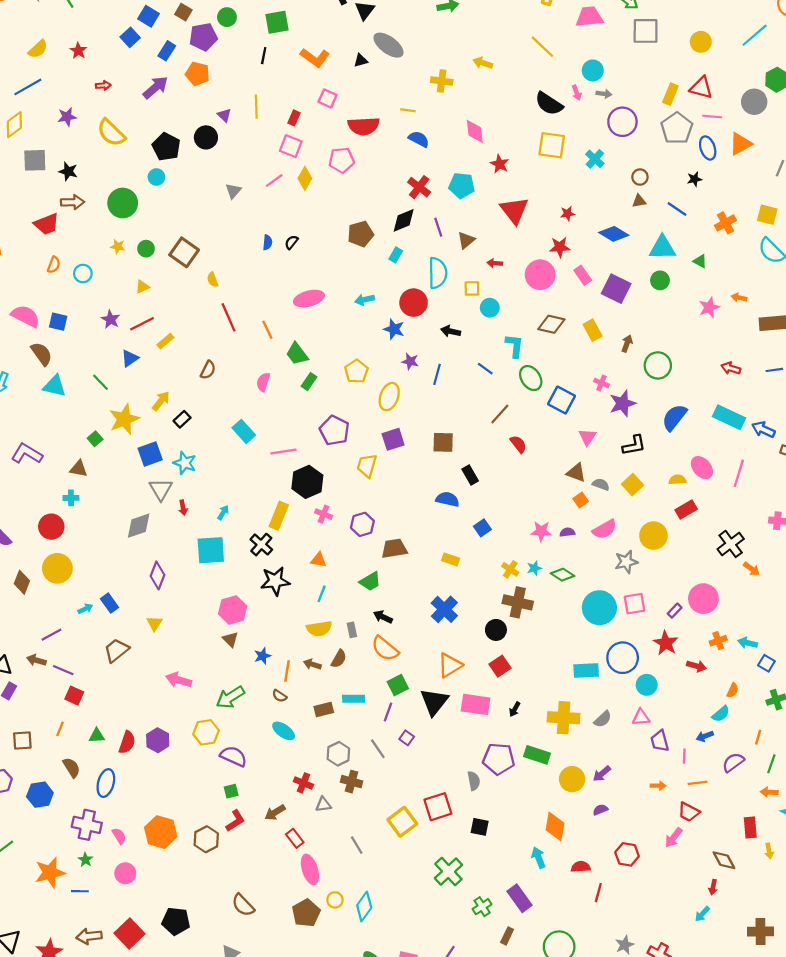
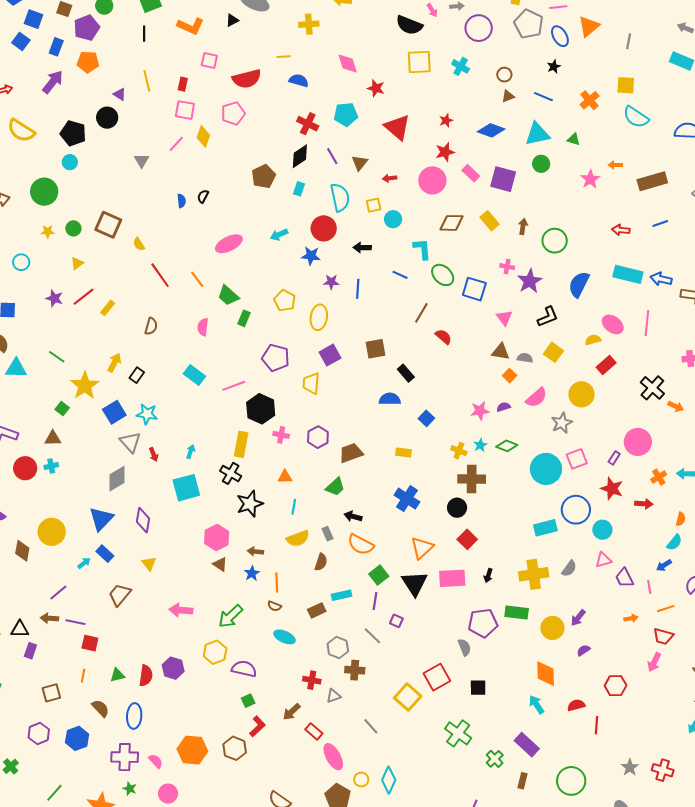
blue triangle: (130, 358) -> (101, 519), moved, size x1.5
red circle: (51, 527) -> (25, 468), moved
brown arrow: (312, 664) -> (255, 551), moved

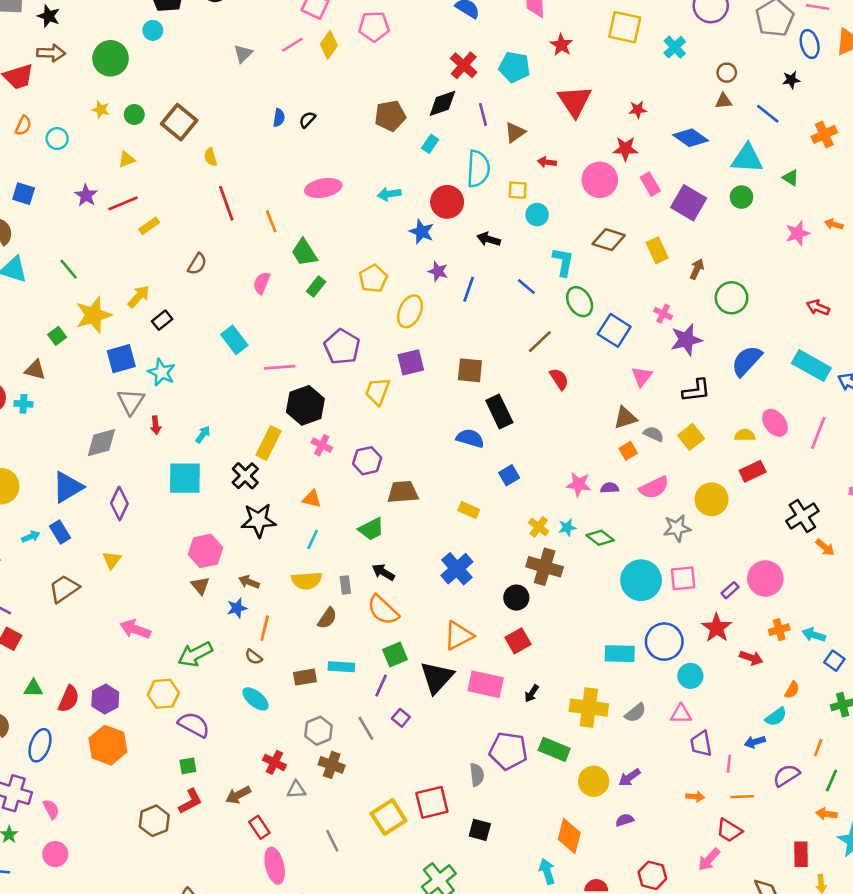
brown triangle: (501, 352) -> (625, 418), turned -42
black rectangle: (406, 373) -> (499, 411), size x1.4
orange hexagon: (192, 750) -> (108, 745), moved

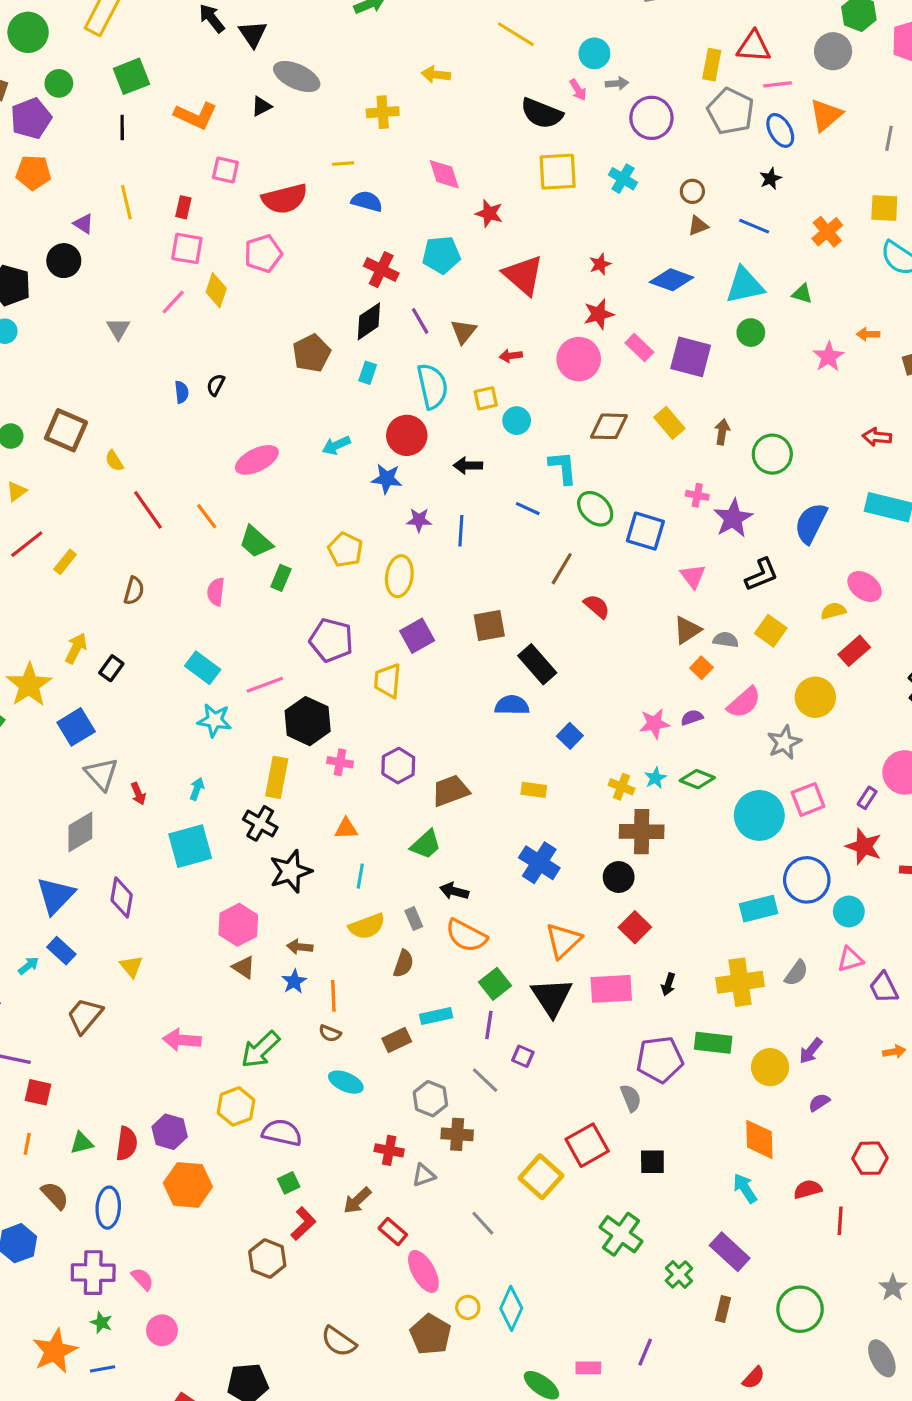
cyan star: (162, 372) -> (214, 720), moved

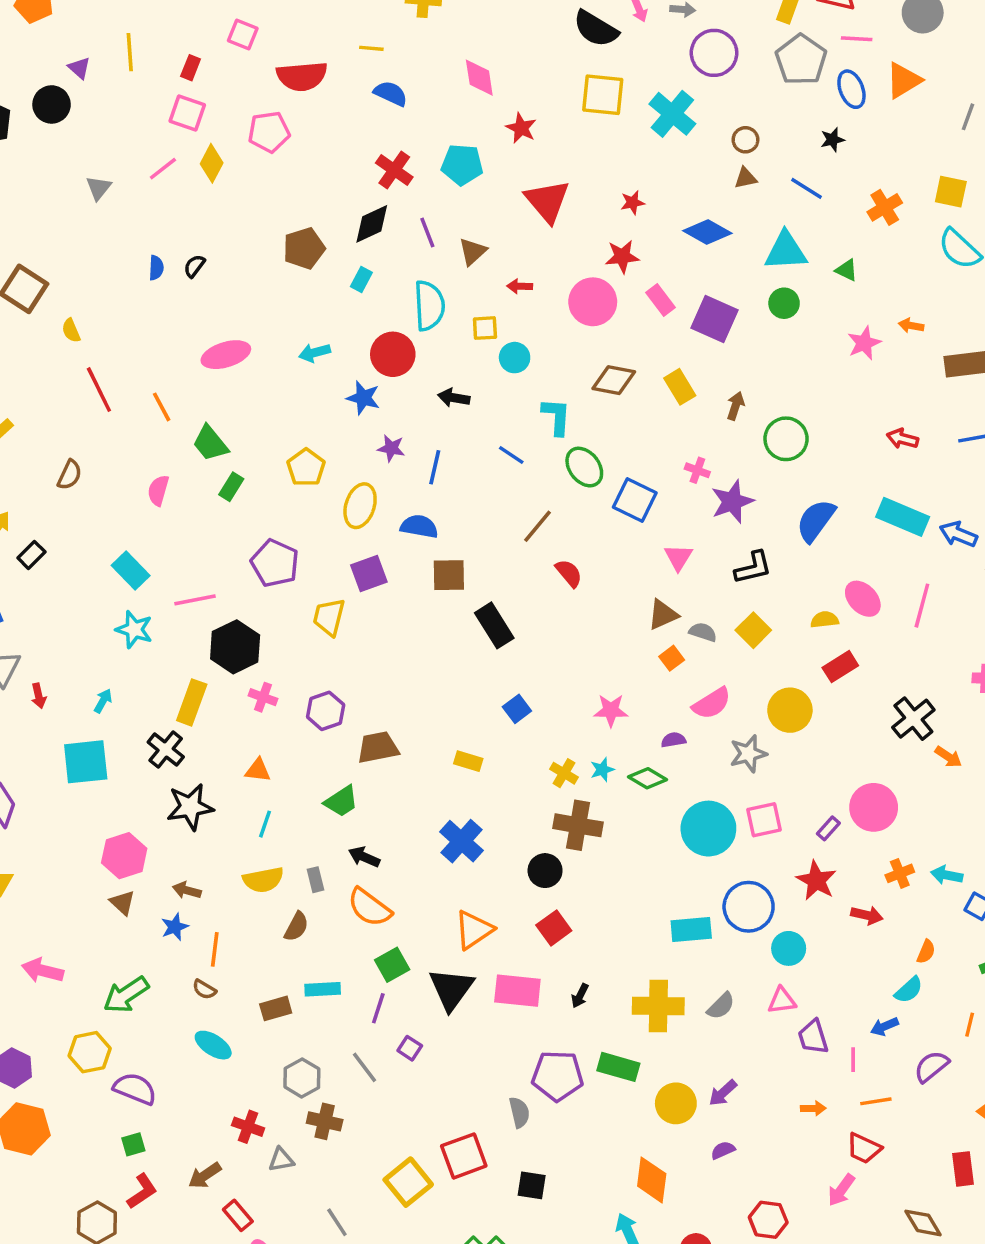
cyan cross: (623, 179) -> (672, 114), size x1.5
blue semicircle: (512, 705) -> (419, 526), moved
purple semicircle: (692, 717) -> (673, 740), moved

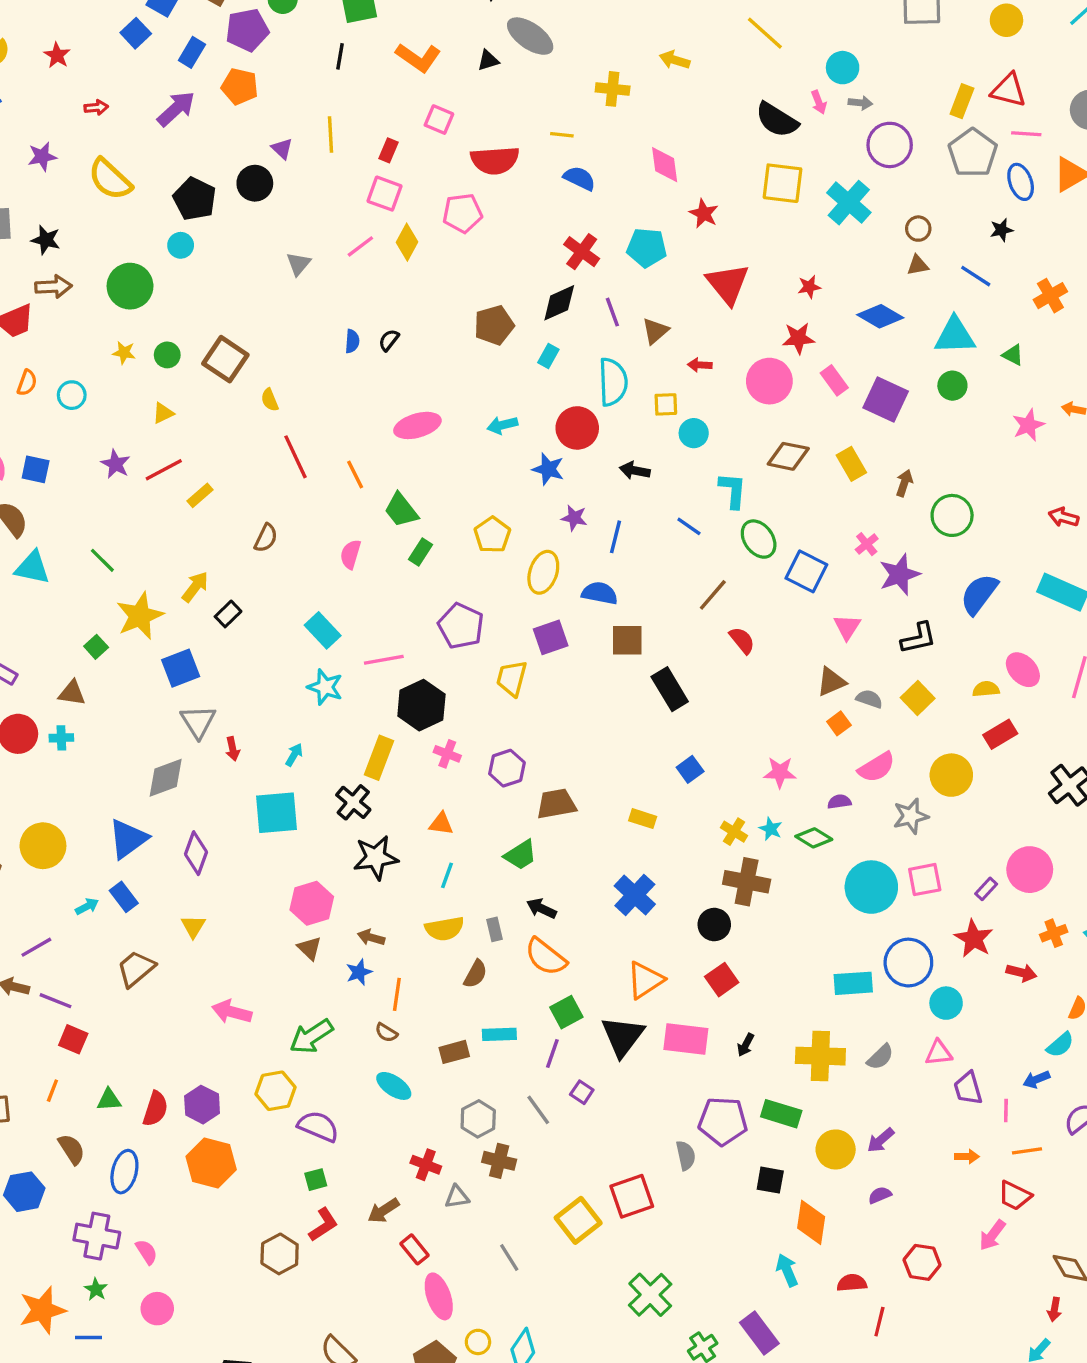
pink cross: (697, 470) -> (867, 544), turned 30
cyan star: (602, 770) -> (771, 829), turned -30
black square: (532, 1185) -> (770, 1180), moved

